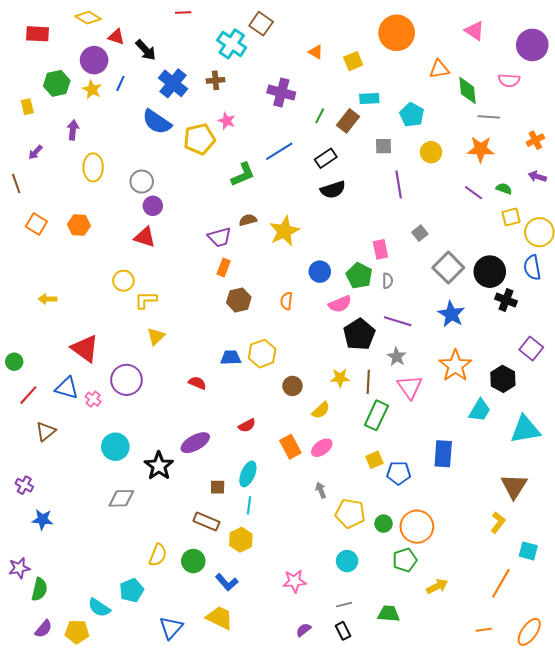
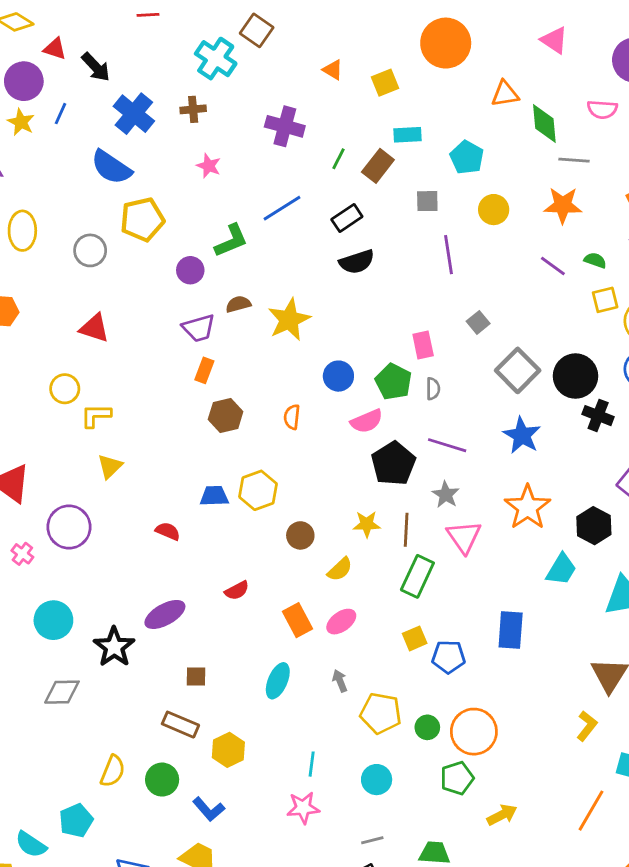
yellow pentagon: (199, 139) -> (142, 219), moved
purple circle: (153, 206) -> (190, 270), moved
cyan ellipse: (248, 474) -> (278, 681), moved
cyan line: (249, 505) -> (312, 764), moved

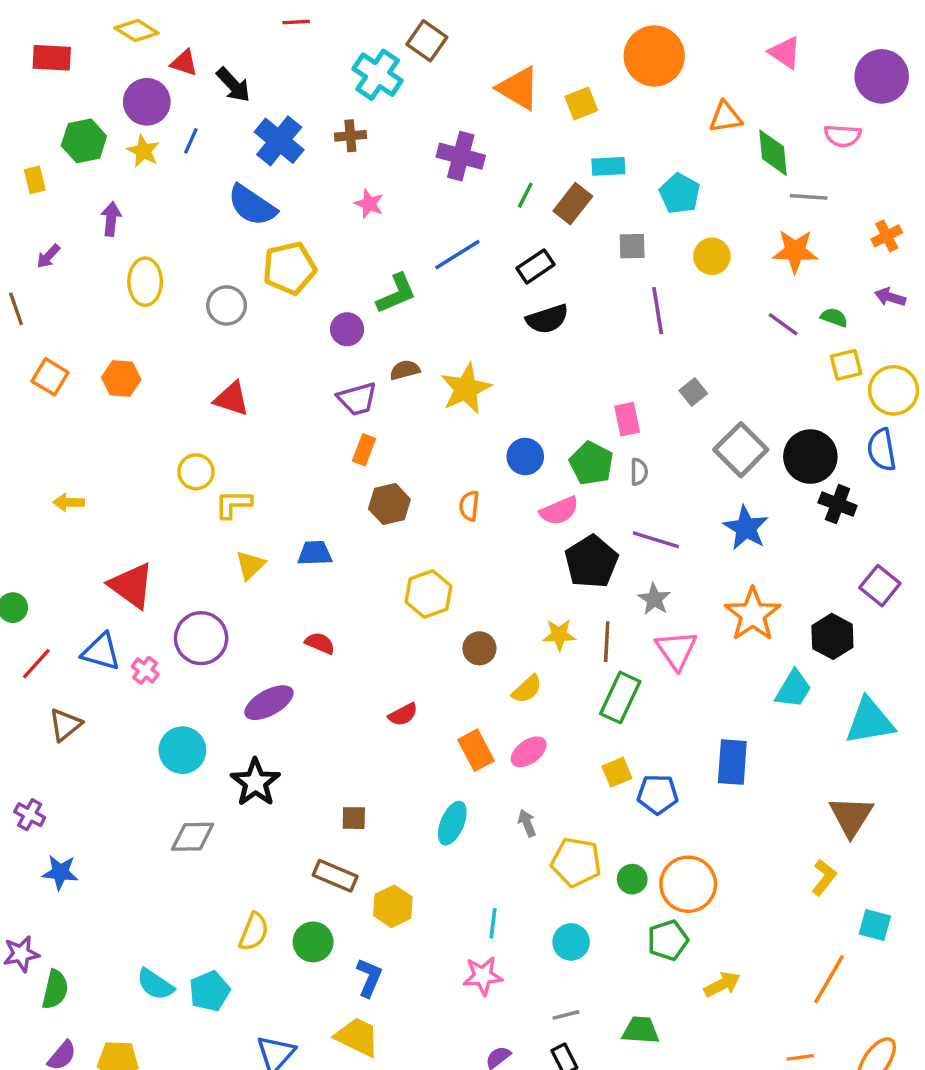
orange triangle: (333, 70) -> (518, 88), size x1.8
blue trapezoid: (214, 496) -> (315, 553), moved
purple ellipse: (165, 614) -> (269, 703), moved
blue L-shape: (209, 809) -> (369, 978), turned -116
cyan semicircle: (31, 844) -> (155, 984), moved

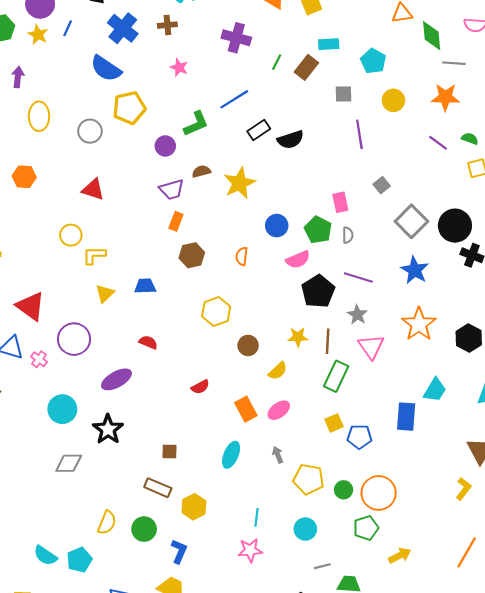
black rectangle: (535, 266) -> (259, 130), moved
cyan trapezoid: (793, 689) -> (435, 390), moved
gray line: (566, 1015) -> (322, 566), moved

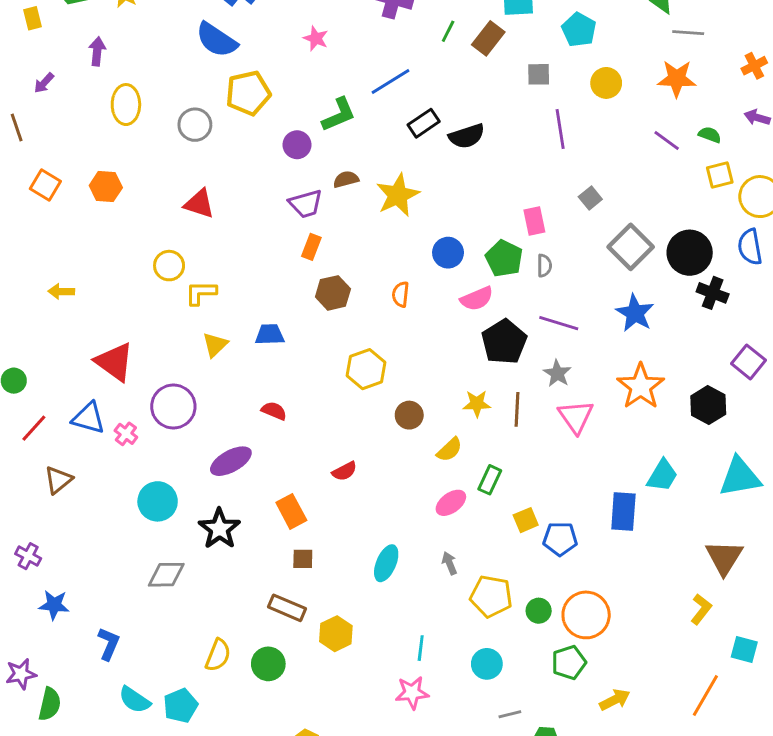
green rectangle: (336, 376) -> (490, 480), moved, size x0.7
orange rectangle: (246, 409) -> (291, 511), moved
blue L-shape: (179, 551) -> (109, 644), moved

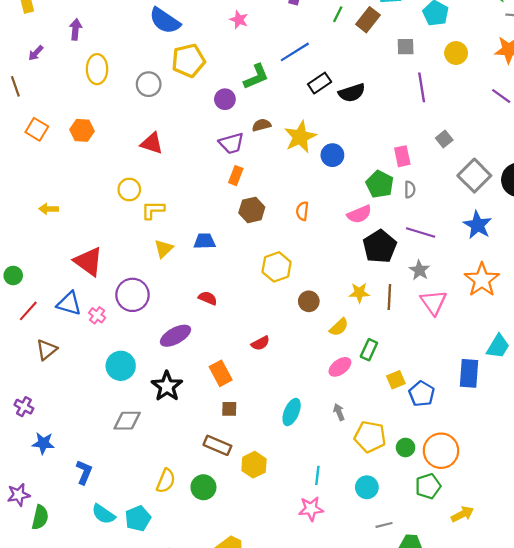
blue circle: (448, 253) -> (332, 155), moved
blue pentagon: (560, 539) -> (422, 394), turned 30

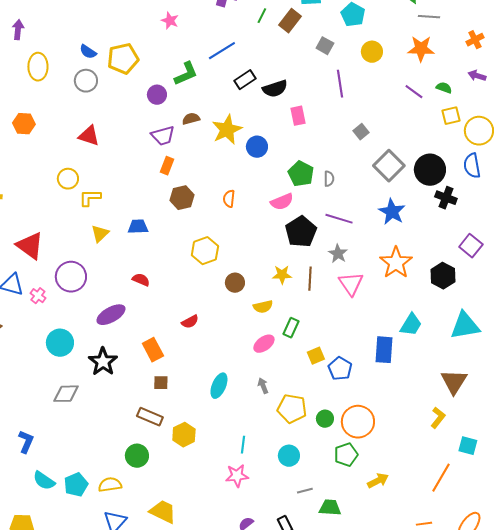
blue semicircle: (165, 21) -> (88, 52), moved, size x0.6
gray square: (406, 47) -> (325, 46), turned 30
pink rectangle: (402, 156) -> (298, 116), moved
yellow semicircle: (339, 327) -> (263, 307), turned 30
yellow semicircle: (166, 481) -> (110, 485), moved, turned -120

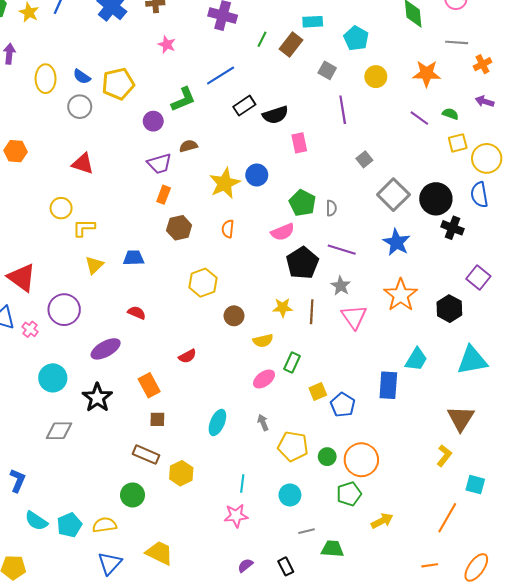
gray line: (429, 17) -> (457, 42), moved
yellow ellipse: (38, 67) -> (46, 79), moved
yellow star: (227, 130) -> (225, 183), moved

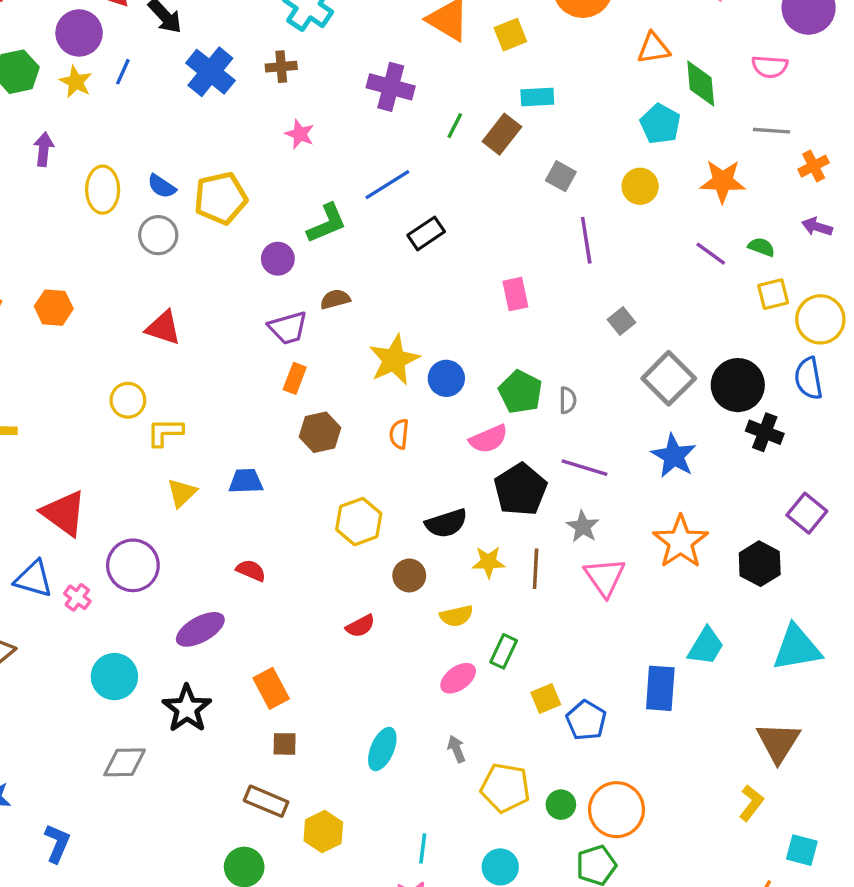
cyan pentagon: (356, 38) -> (660, 124), moved
black semicircle: (275, 115) -> (446, 523), moved
blue circle: (257, 175) -> (446, 378), moved
red semicircle: (187, 356) -> (360, 626), moved

